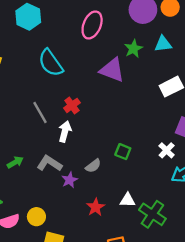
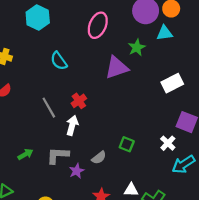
cyan triangle: (163, 44) -> (164, 33), moved
cyan semicircle: (51, 63) -> (59, 61), size x0.7
purple triangle: (112, 70) -> (117, 68), turned -40
gray L-shape: (49, 163) -> (58, 155), turned -30

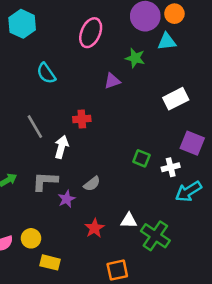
green star: (137, 47) -> (135, 58), turned -30
purple triangle: (117, 68) -> (112, 81), size x0.6
red cross: (79, 101) -> (82, 119), moved, turned 32
white cross: (168, 143) -> (171, 167), turned 32
green square: (127, 144) -> (141, 158), moved

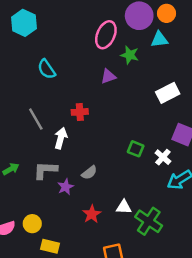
pink ellipse: (91, 33) -> (106, 35), moved
white cross: (171, 167) -> (163, 157), turned -35

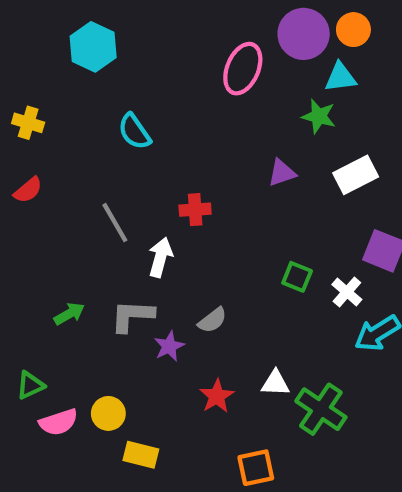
green star: (130, 55) -> (319, 116), moved
purple triangle: (108, 76) -> (282, 173), moved

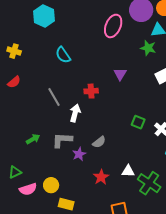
purple triangle: (282, 173) -> (120, 74), moved, turned -40

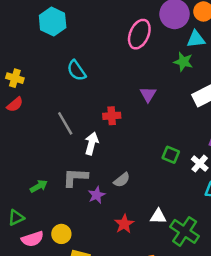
yellow cross: (14, 51) -> (15, 78), moved
green arrow: (33, 139) -> (39, 186), moved

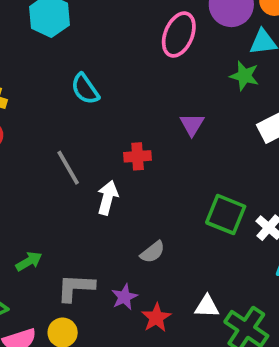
green square: (171, 155) -> (226, 214), size x1.5
gray L-shape: (75, 177) -> (76, 288), moved
purple star: (97, 195) -> (124, 297), moved

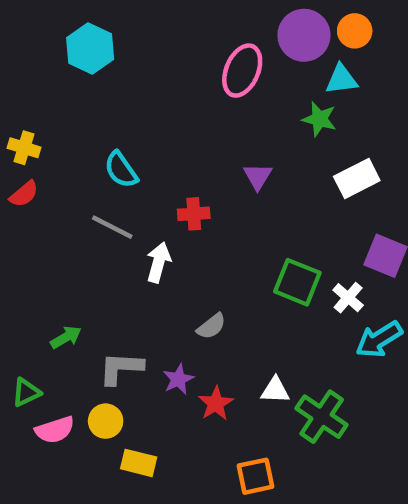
cyan semicircle: (85, 89) -> (121, 170), moved
gray line: (68, 168) -> (112, 227), turned -33

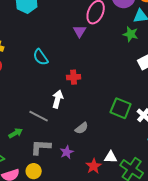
purple triangle: (258, 176) -> (80, 31), moved
gray line: (112, 227) -> (39, 116), moved
red star: (216, 403) -> (94, 166), moved

